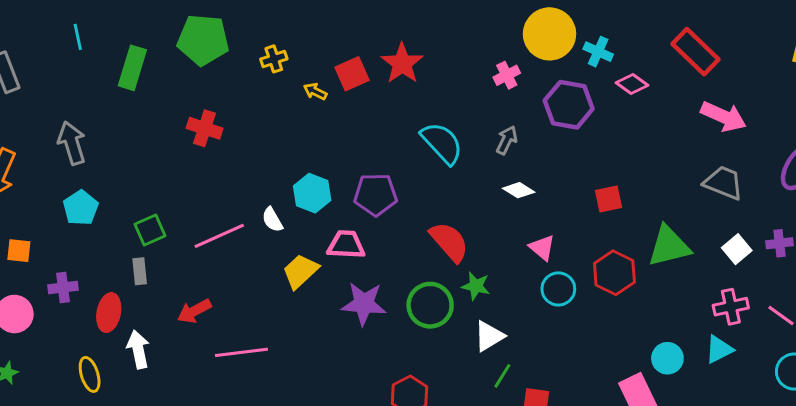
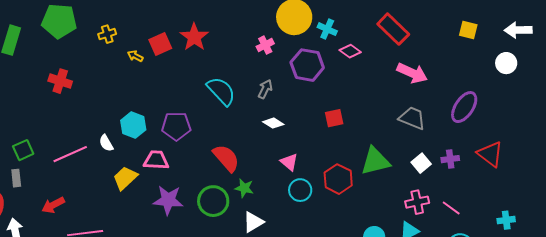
red square: (608, 199) -> (334, 118), moved

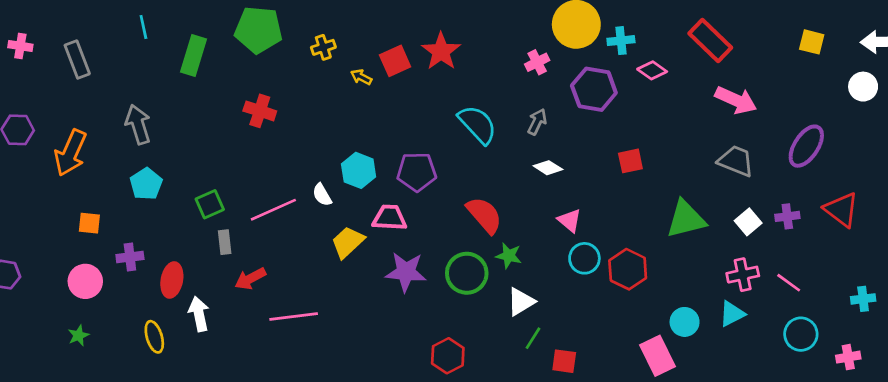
cyan cross: (327, 29) -> (621, 41), turned -30
gray rectangle: (16, 178) -> (225, 242), moved
red hexagon: (338, 179) -> (628, 269), moved

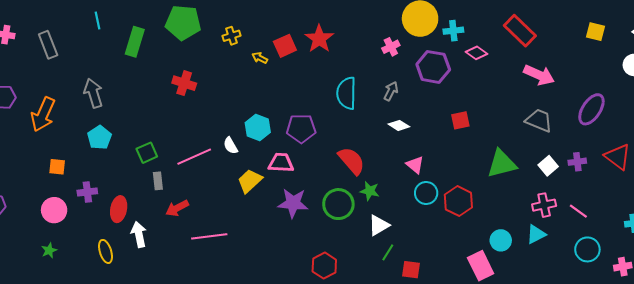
cyan semicircle: (478, 124) -> (346, 93), turned -136

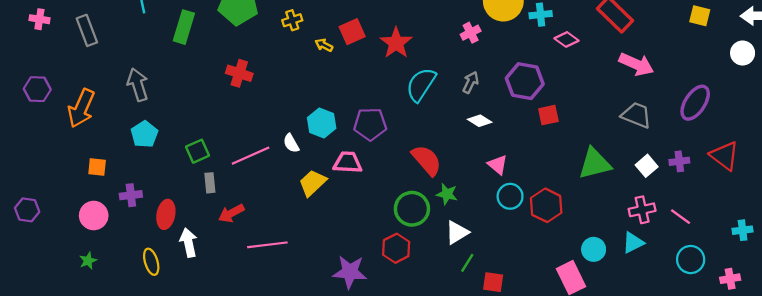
red star: (319, 39) -> (396, 43), moved
purple hexagon: (433, 67) -> (525, 81), moved
cyan semicircle: (346, 93) -> (421, 85), turned 32
purple star: (293, 203) -> (350, 272), moved
red hexagon: (324, 266) -> (396, 248), moved

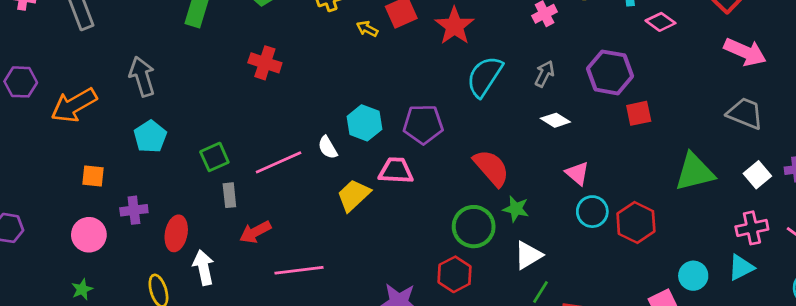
orange arrow: (81, 108) -> (74, 105), turned 36

